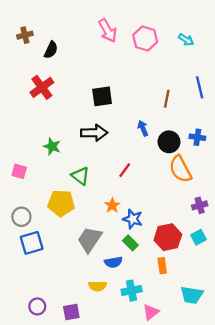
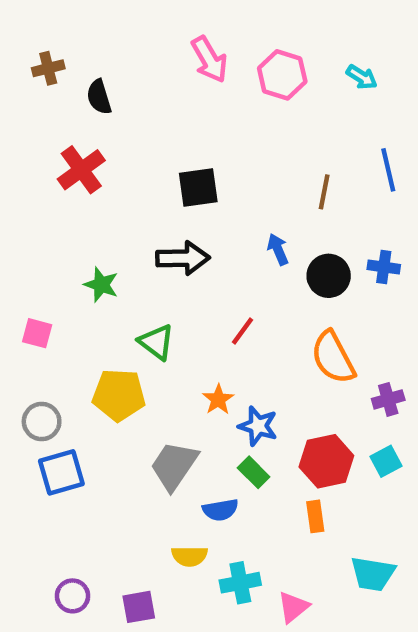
black semicircle: (51, 50) -> (99, 97), turned 138
orange semicircle: (180, 169) -> (333, 357), moved
cyan cross: (132, 291) -> (240, 583), moved

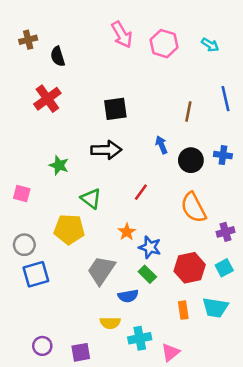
orange rectangle: (315, 516) -> (183, 310), moved
cyan trapezoid: (373, 574) -> (215, 308), moved

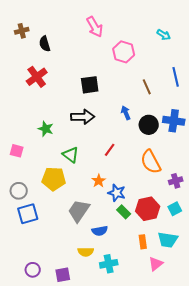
pink hexagon: (164, 44) -> (124, 52), moved
brown line: (188, 111) -> (147, 87), turned -35
blue cross: (223, 155) -> (174, 121), size x1.5
green rectangle: (147, 274) -> (124, 212), moved
pink triangle: (170, 352) -> (156, 264), moved

